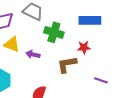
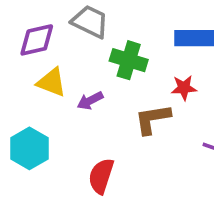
purple arrow: (33, 54) -> (90, 101), turned -40

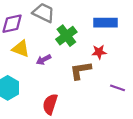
green cross: (129, 60) -> (66, 36), turned 36

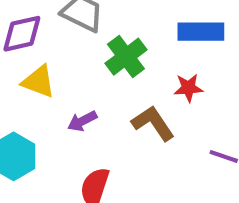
purple arrow: (44, 60) -> (82, 121), moved
brown L-shape: (81, 70) -> (153, 123), turned 65

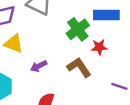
green cross: (126, 57) -> (78, 29), moved

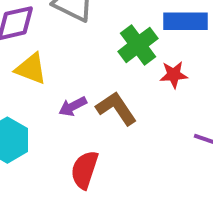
brown L-shape: (79, 67) -> (116, 108), moved

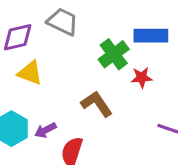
purple arrow: (73, 106) -> (46, 130), moved

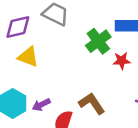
brown L-shape: (97, 104) -> (92, 103), moved

